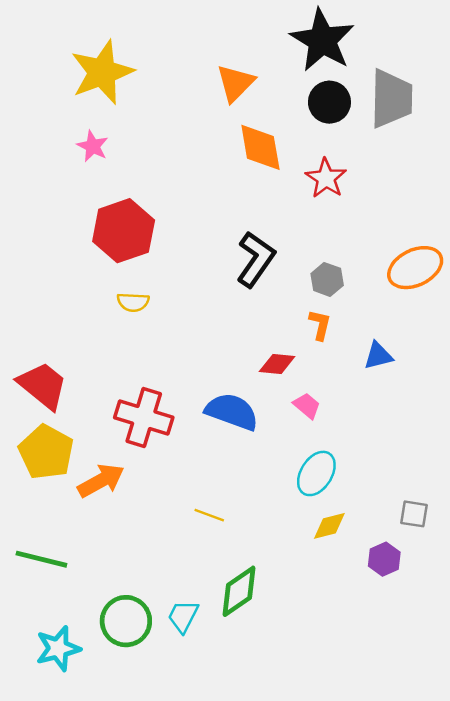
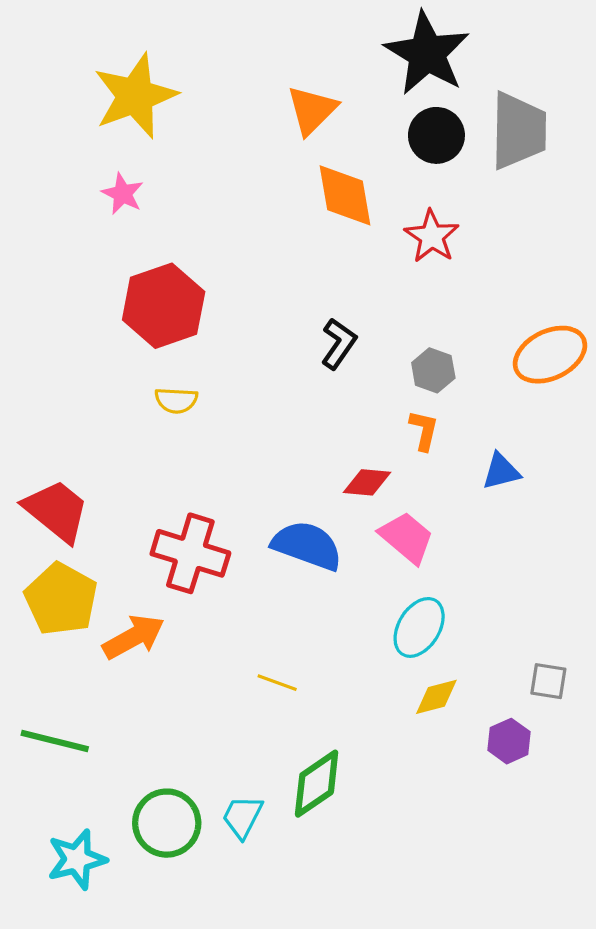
black L-shape: (256, 259) -> (339, 344), size x0.7
pink trapezoid: (307, 406) -> (406, 538), size x1.5

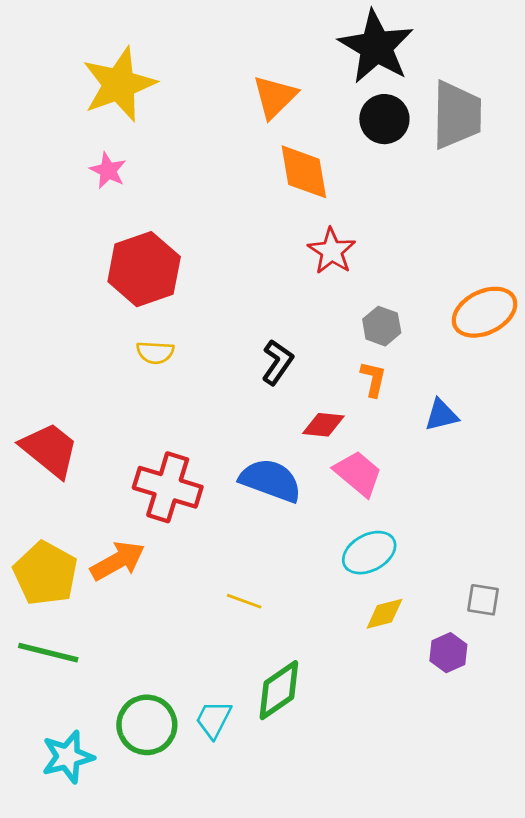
red star: (432, 236) -> (332, 251), moved
black L-shape: (339, 344) -> (277, 362), moved
yellow pentagon: (61, 599) -> (45, 573), moved
cyan ellipse: (419, 627) -> (369, 553), turned 30

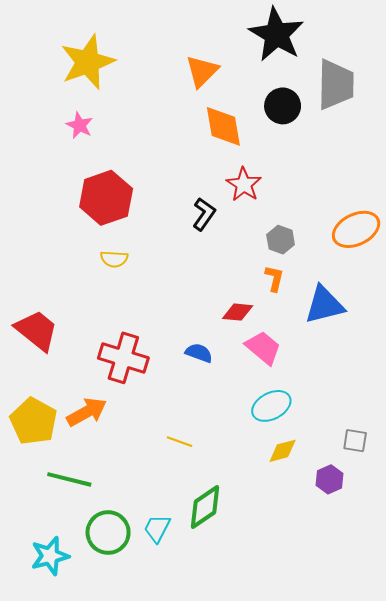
black circle: (384, 119) -> (283, 106), moved
black L-shape: (277, 362) -> (204, 214), moved
blue triangle: (441, 415) -> (324, 305), size x1.6
blue semicircle: (271, 480) -> (199, 353), size x0.6
green line: (48, 653) -> (69, 479), moved

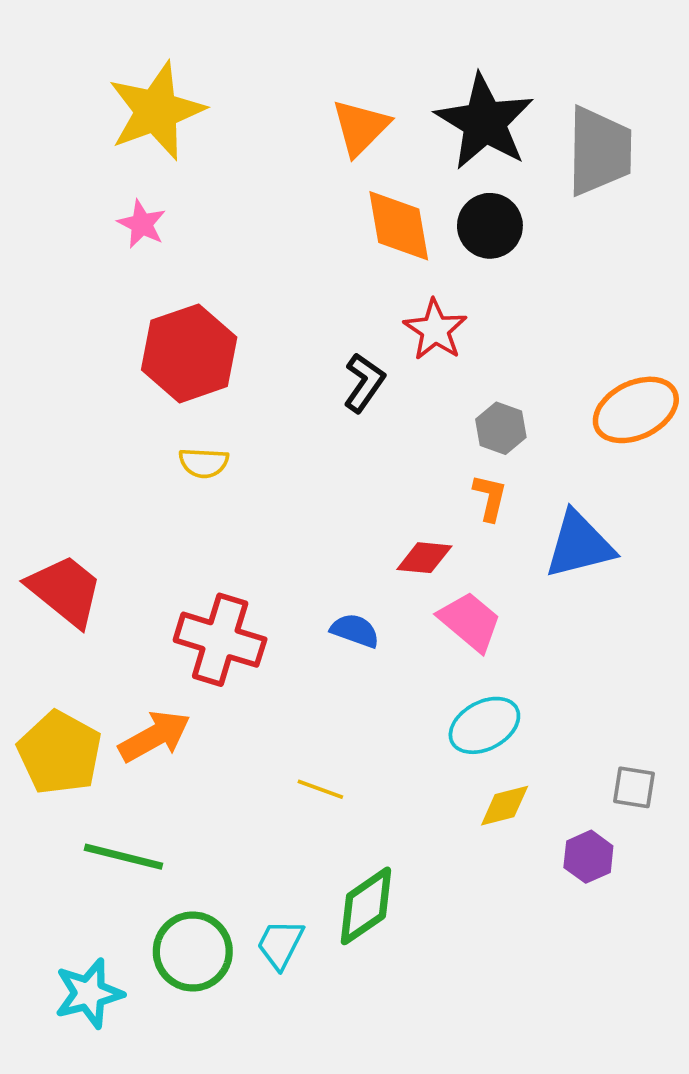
black star: (276, 34) -> (484, 122), moved
black circle: (283, 106) -> (490, 226), moved

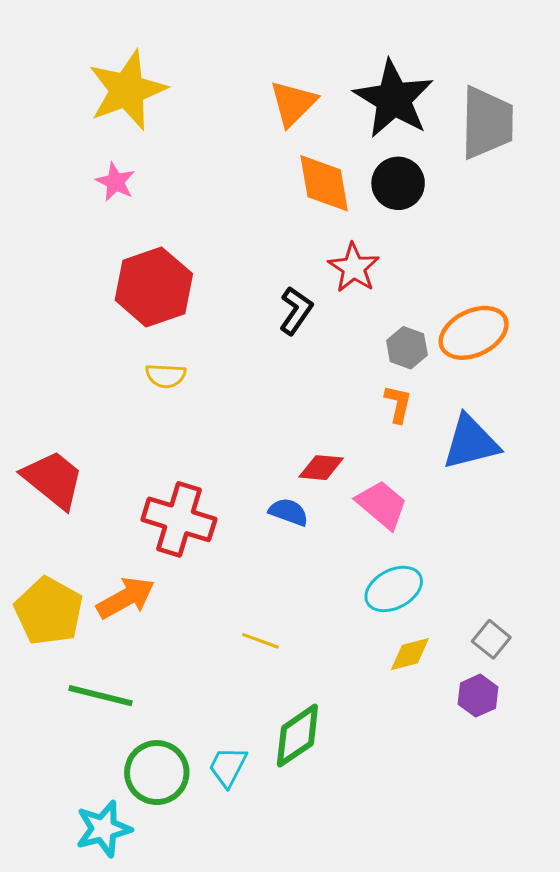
orange ellipse: (636, 410) -> (474, 333), moved
red diamond: (424, 558) -> (321, 468), moved
gray square: (634, 787) -> (491, 639), moved, turned 30
cyan star: (89, 993) -> (103, 829), moved

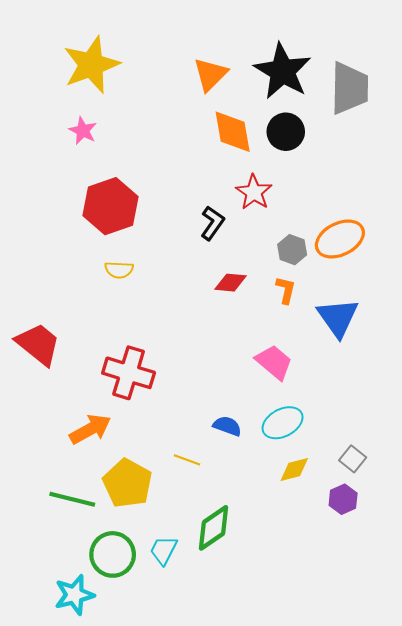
blue triangle: (471, 442) -> (338, 318), turned -51
red diamond: (321, 468) -> (230, 283), moved
blue semicircle: (289, 512) -> (227, 426), moved
yellow pentagon: (49, 611) -> (127, 483), moved

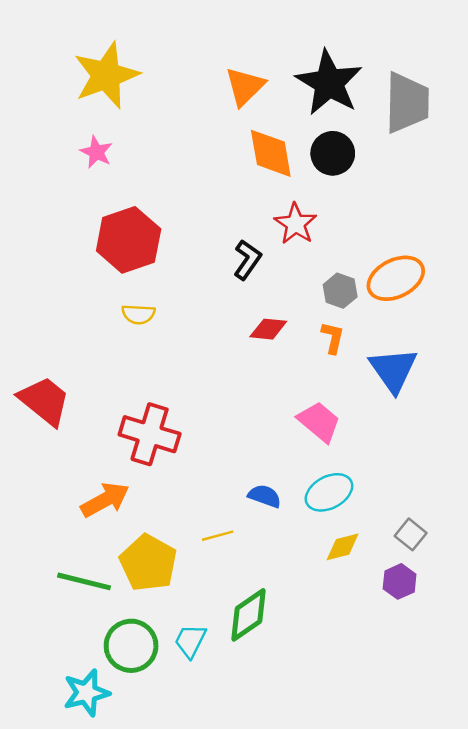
yellow line: (187, 460) -> (218, 536), turned -35

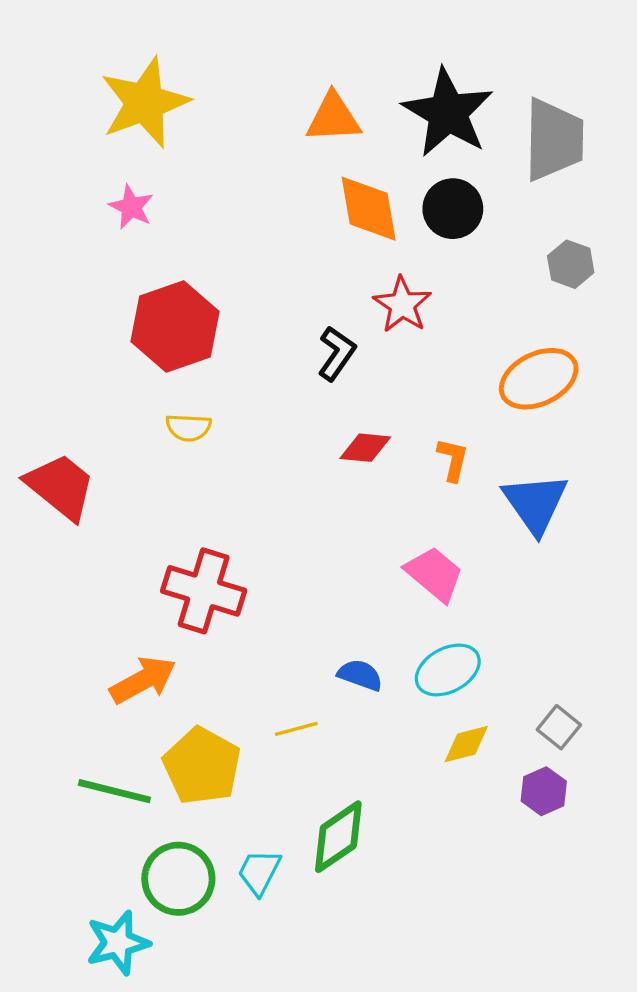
orange triangle: (245, 86) -> (333, 118), turned 42
gray hexagon: (340, 291) -> (571, 264), moved
red trapezoid: (44, 401) -> (61, 486), moved

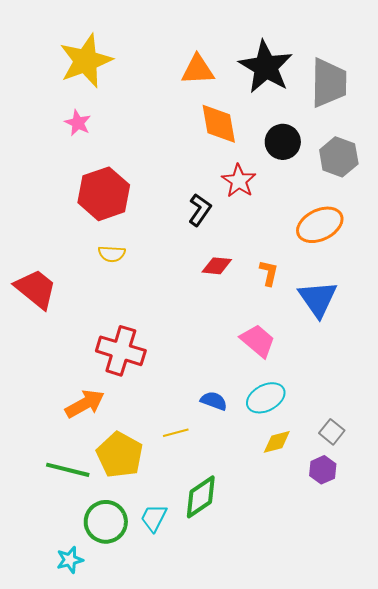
black circle: (453, 209) -> (283, 142), moved
gray hexagon: (571, 264) -> (339, 157), size x1.4
cyan star: (118, 943) -> (70, 560), size x0.7

